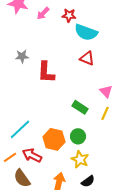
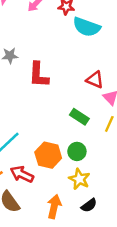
red triangle: (87, 58) -> (95, 80), moved

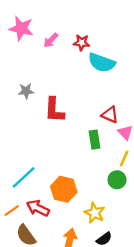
green rectangle: (79, 117) -> (95, 140), moved, turned 48
green circle: (77, 151) -> (117, 180), moved

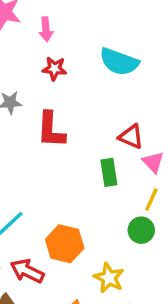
pink arrow: (51, 40) -> (46, 29), turned -49
red star: (82, 43) -> (54, 68), moved

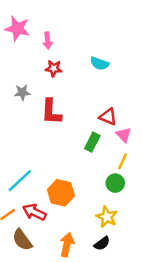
cyan semicircle: (119, 62) -> (100, 63), size x0.7
green rectangle: (109, 172) -> (92, 142), turned 36
yellow star: (109, 278) -> (107, 217), moved

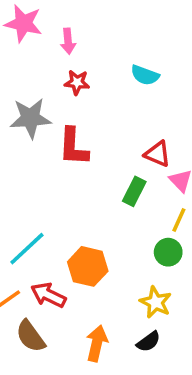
gray star: (22, 92) -> (30, 118), size x1.6

